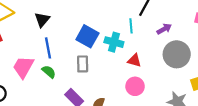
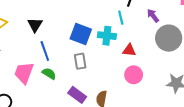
purple arrow: (164, 29) -> (153, 16), turned -88

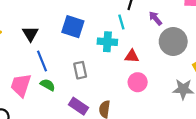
blue square: (81, 34) -> (73, 27), moved

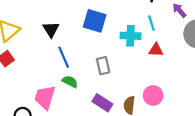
cyan line: (121, 22) -> (151, 23), moved
pink circle: (138, 82) -> (153, 95), moved
pink trapezoid: (21, 85) -> (45, 97), moved

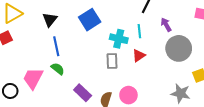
blue square: (95, 21) -> (90, 20), turned 30
red triangle: (156, 50) -> (139, 56), turned -48
gray rectangle: (103, 66) -> (112, 61), moved

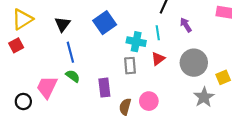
gray circle: (179, 48) -> (194, 63), moved
purple rectangle: (83, 93) -> (104, 88), moved, turned 42
gray star: (181, 93) -> (204, 97), turned 30

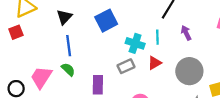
gray rectangle: (130, 66) -> (126, 66), turned 63

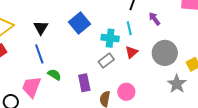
blue line: (69, 46) -> (39, 54), moved

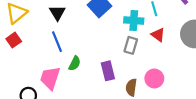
red triangle: (132, 52) -> (158, 35), turned -40
gray rectangle: (106, 61) -> (131, 45), turned -35
green semicircle: (54, 75) -> (75, 63), turned 88

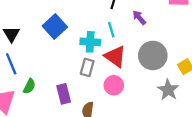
red triangle: (158, 35) -> (115, 56), size x1.5
pink circle: (154, 79) -> (114, 85), moved

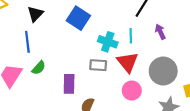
blue square: (55, 27) -> (78, 18), turned -30
gray rectangle: (87, 67) -> (98, 65), turned 63
pink circle: (114, 85) -> (132, 91), moved

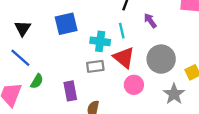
blue square: (78, 18) -> (66, 24), turned -35
blue line: (27, 42) -> (20, 58), turned -30

